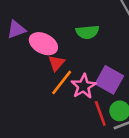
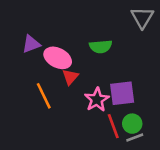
purple square: (109, 80) -> (122, 93), turned -36
orange line: (62, 82) -> (44, 96), moved, turned -64

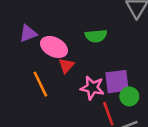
pink star: (97, 100) -> (92, 88), turned -30
green circle: (132, 124) -> (129, 96), moved

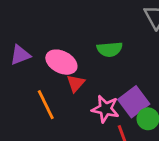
purple triangle: (28, 33) -> (20, 55), moved
purple square: (117, 82) -> (134, 102), turned -30

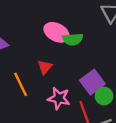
pink ellipse: (61, 62) -> (57, 32), moved
pink star: (105, 109) -> (59, 98), moved

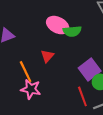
pink star: (59, 98) -> (31, 89), moved

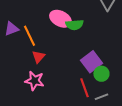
red triangle: (47, 56) -> (38, 57), moved
orange line: (26, 72) -> (29, 36), moved

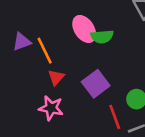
pink ellipse: (60, 19) -> (84, 29), turned 30
purple square: (91, 62) -> (96, 84), moved

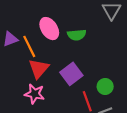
pink ellipse: (84, 29) -> (49, 29), moved
red triangle: (56, 77) -> (39, 69), size x1.5

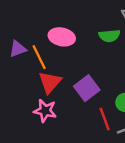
pink ellipse: (49, 29) -> (62, 37), turned -45
green semicircle: (77, 35) -> (109, 36), moved

